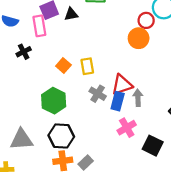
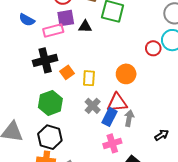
pink rectangle: (39, 26) -> (53, 31), turned 72
orange circle: (139, 38) -> (126, 74), moved
black cross: (24, 52) -> (45, 60), moved, size x1.6

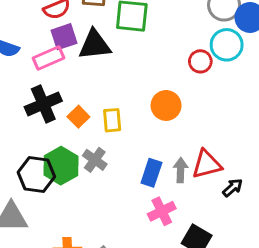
black triangle: (85, 26) -> (95, 45), size x1.6
red triangle: (117, 103) -> (207, 164), moved
gray cross: (93, 106) -> (95, 160), moved
black hexagon: (50, 137) -> (36, 174), moved

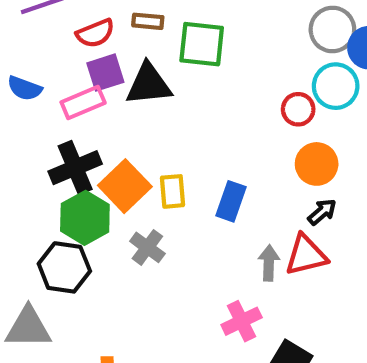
orange circle: (166, 105) -> (317, 164), moved
orange square: (78, 117) -> (125, 186), size x1.6
green hexagon: (61, 166) -> (85, 218), moved
blue rectangle: (151, 173) -> (231, 201), moved
black arrow: (233, 188) -> (322, 212), moved

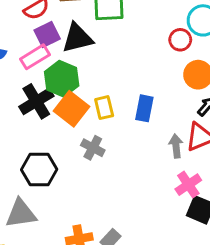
green hexagon: (85, 218) -> (62, 79), moved
pink cross: (242, 321) -> (188, 185), moved

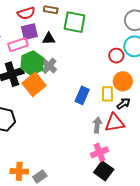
black triangle: (77, 38) -> (49, 39), size x0.6
yellow rectangle: (104, 108) -> (107, 94), moved
gray cross: (93, 148) -> (49, 66), moved

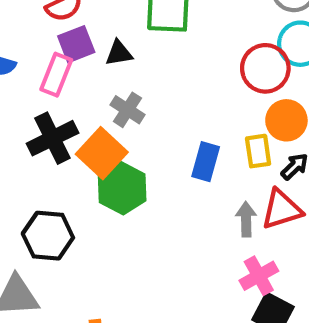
pink rectangle: (18, 45) -> (56, 75), turned -42
red circle: (116, 56) -> (265, 68), size x1.5
green hexagon: (32, 63) -> (122, 188), moved

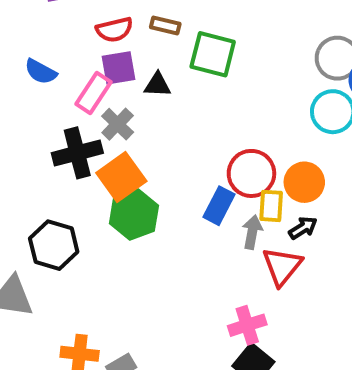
red circle: (265, 68) -> (251, 173), moved
gray cross: (127, 110) -> (118, 124), moved
red triangle: (282, 209) -> (282, 266), turned -45
gray arrow: (246, 219) -> (252, 232), moved

